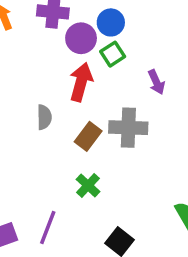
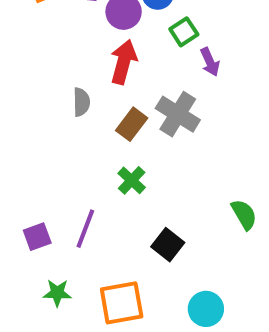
green square: (113, 54) -> (184, 32), moved
gray cross: (128, 128) -> (178, 114), turned 30

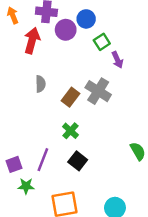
red arrow: (124, 62) -> (32, 41), moved
black square: (168, 245) -> (78, 161), moved
green star: (57, 293) -> (26, 186), moved

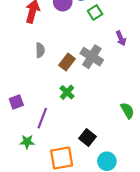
purple arrow: (117, 60) -> (121, 38), moved
black square: (78, 161) -> (87, 138), moved
purple square: (14, 164) -> (16, 102), moved

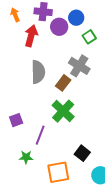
gray semicircle: (40, 50) -> (38, 72), size x1.6
gray cross: (92, 57) -> (79, 66), moved
green cross: (67, 92) -> (63, 111), size x1.6

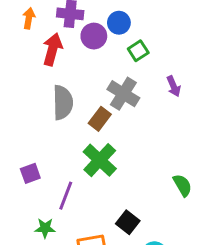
orange arrow: (15, 15) -> (29, 18), turned 32

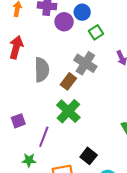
red arrow: (52, 49) -> (16, 47), moved

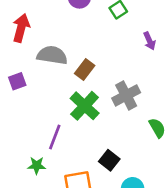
gray cross: (85, 63) -> (126, 95), moved, turned 30
gray semicircle: (42, 70) -> (52, 55), turned -80
purple square: (18, 121) -> (17, 81), moved

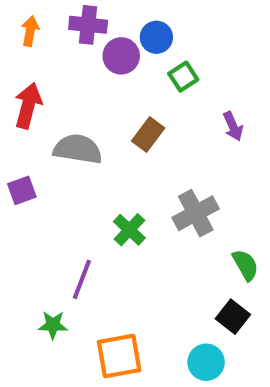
brown rectangle: (85, 69) -> (148, 135), moved
green cross: (85, 106) -> (129, 230), size x0.7
black square: (109, 160) -> (233, 317), moved

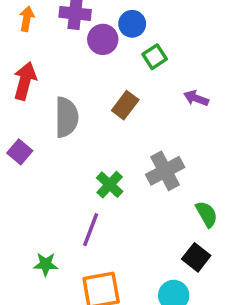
purple arrow: (233, 126) -> (196, 98), turned 135
gray semicircle: (78, 149) -> (66, 117), turned 81
purple square: (22, 190) -> (20, 152), turned -30
purple line: (82, 279) -> (91, 230), moved

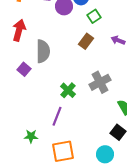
brown rectangle: (125, 105) -> (86, 41), moved
purple square: (20, 152) -> (24, 69), moved

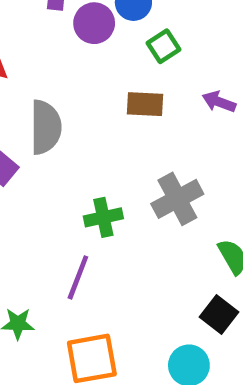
brown rectangle: (86, 41) -> (145, 104), turned 56
green cross: (68, 90) -> (103, 217), turned 35

